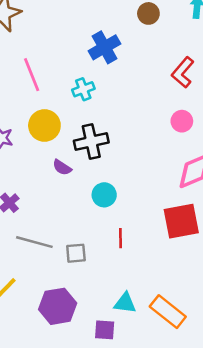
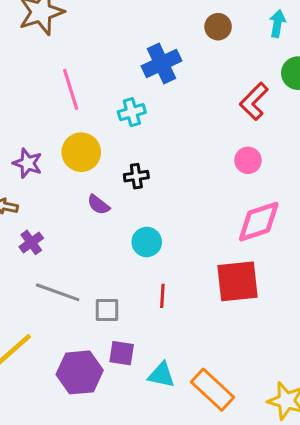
black cross: (91, 142) -> (136, 176), size x0.6
purple square: (105, 330) -> (122, 353), moved

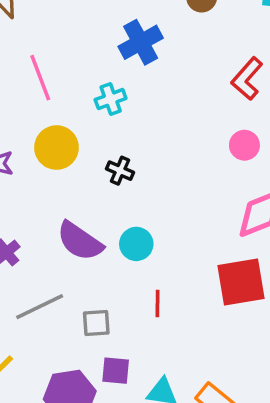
black cross: (136, 176) -> (120, 171), turned 35
purple semicircle: (98, 205) -> (80, 241), moved, size x1.8
gray line: (58, 292) -> (40, 307), turned -42

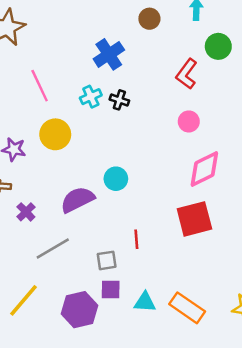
black cross: (120, 171) -> (119, 100), moved
purple semicircle: (80, 241) -> (77, 200), turned 124
cyan circle: (136, 244) -> (116, 179), moved
gray square: (96, 323) -> (107, 260), moved

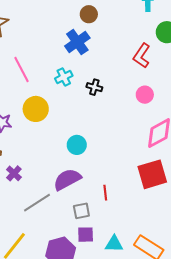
brown circle: (149, 19) -> (89, 14), moved
black cross: (119, 100) -> (94, 87), moved
cyan circle: (116, 179) -> (77, 145), moved
purple semicircle: (77, 200) -> (67, 179), moved

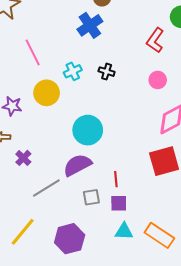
cyan cross: (64, 77) -> (73, 71), moved
cyan circle: (77, 145) -> (88, 130), size x1.5
purple square: (86, 235) -> (119, 203), moved

